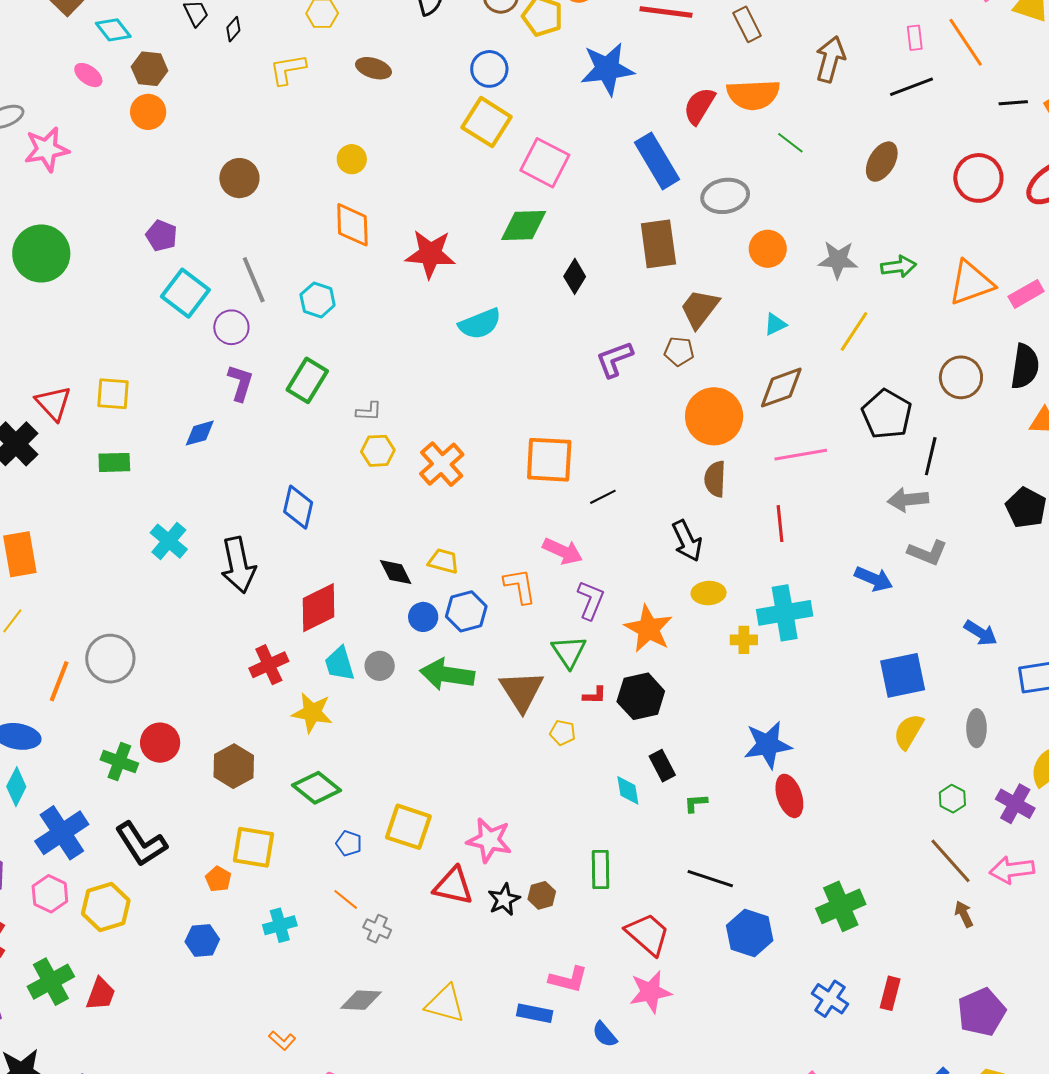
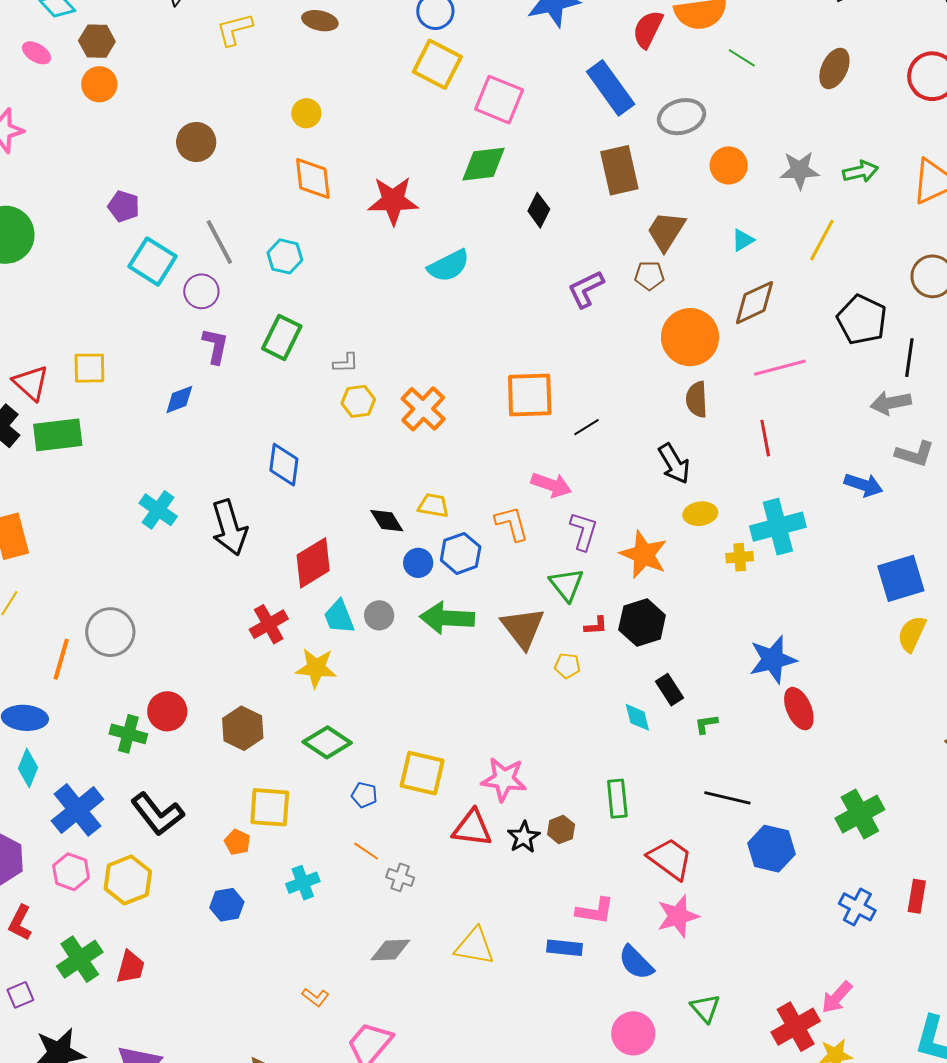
green rectangle: (114, 462) -> (58, 435), moved, size x1.5
blue semicircle: (605, 1034) -> (636, 962), size x1.4

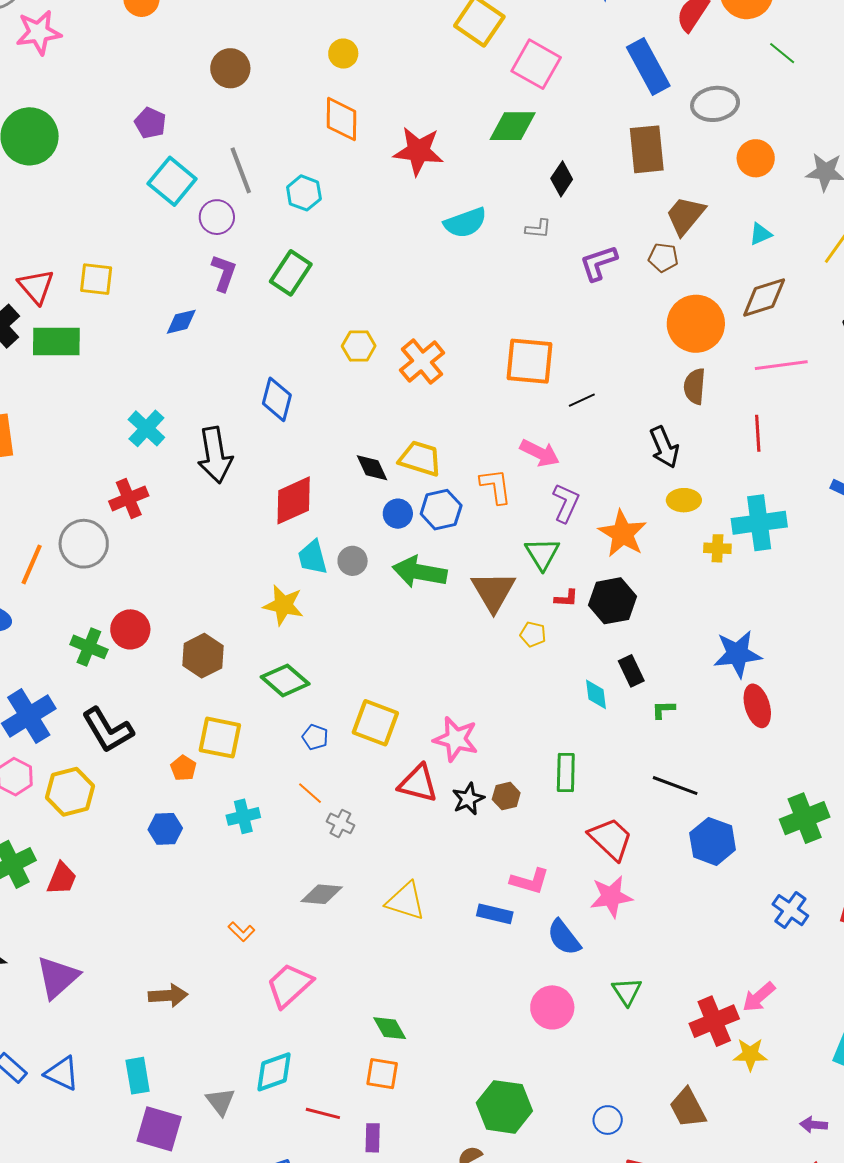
gray L-shape: (346, 363) -> (538, 229), moved
yellow trapezoid: (433, 505) -> (420, 459), size x1.4
red cross: (269, 624) -> (129, 498), moved

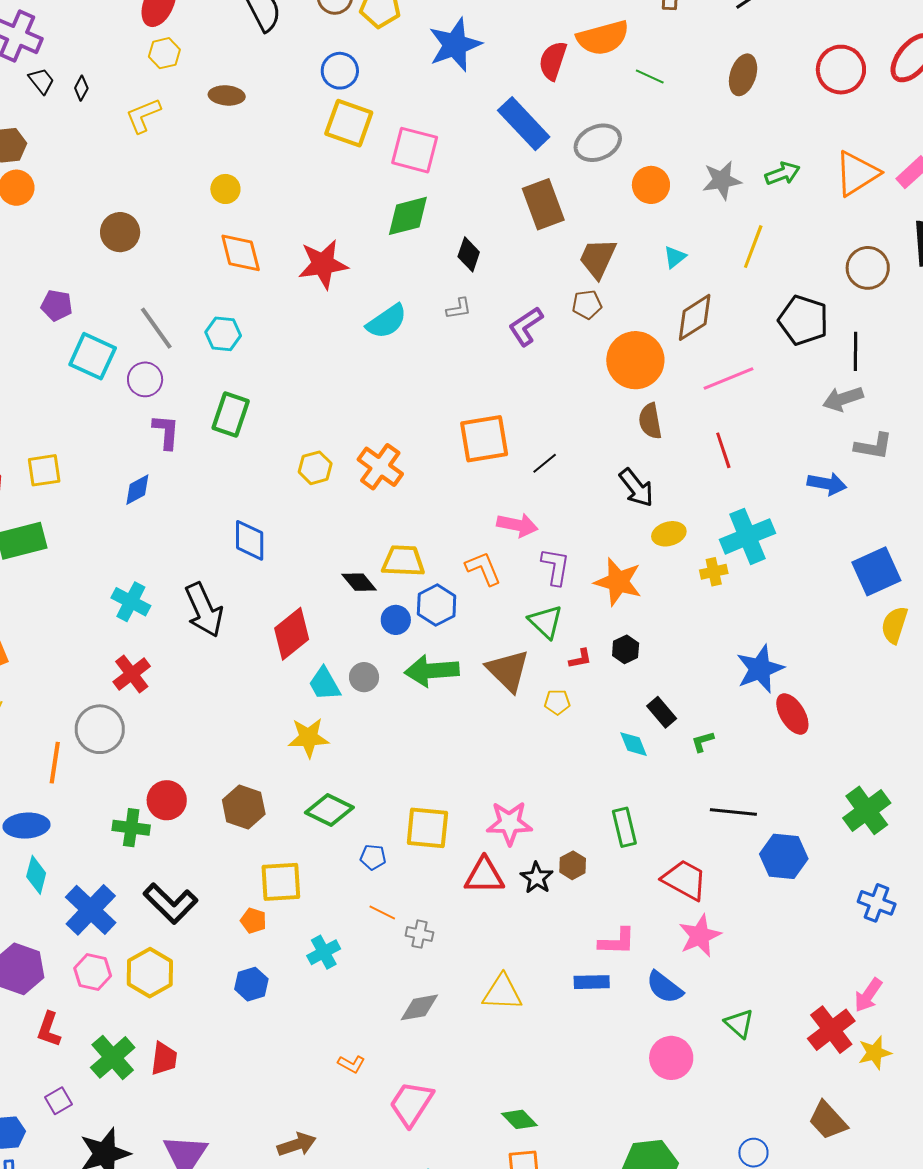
black hexagon: (612, 601) -> (626, 649), size x0.6

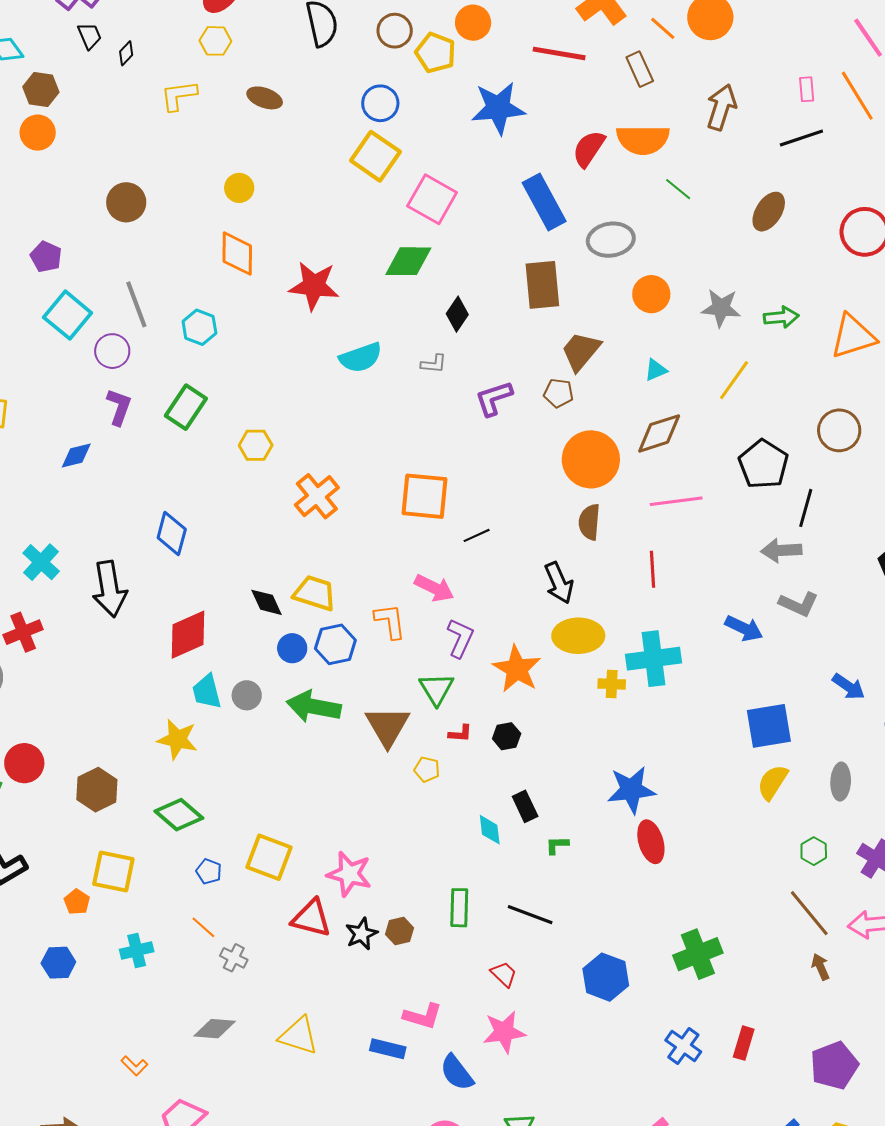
yellow hexagon: (315, 468) -> (256, 445), moved
yellow ellipse: (669, 534) -> (578, 636), size x1.5
black line: (733, 812) -> (530, 915), moved
red trapezoid: (685, 880) -> (504, 974), size x0.6

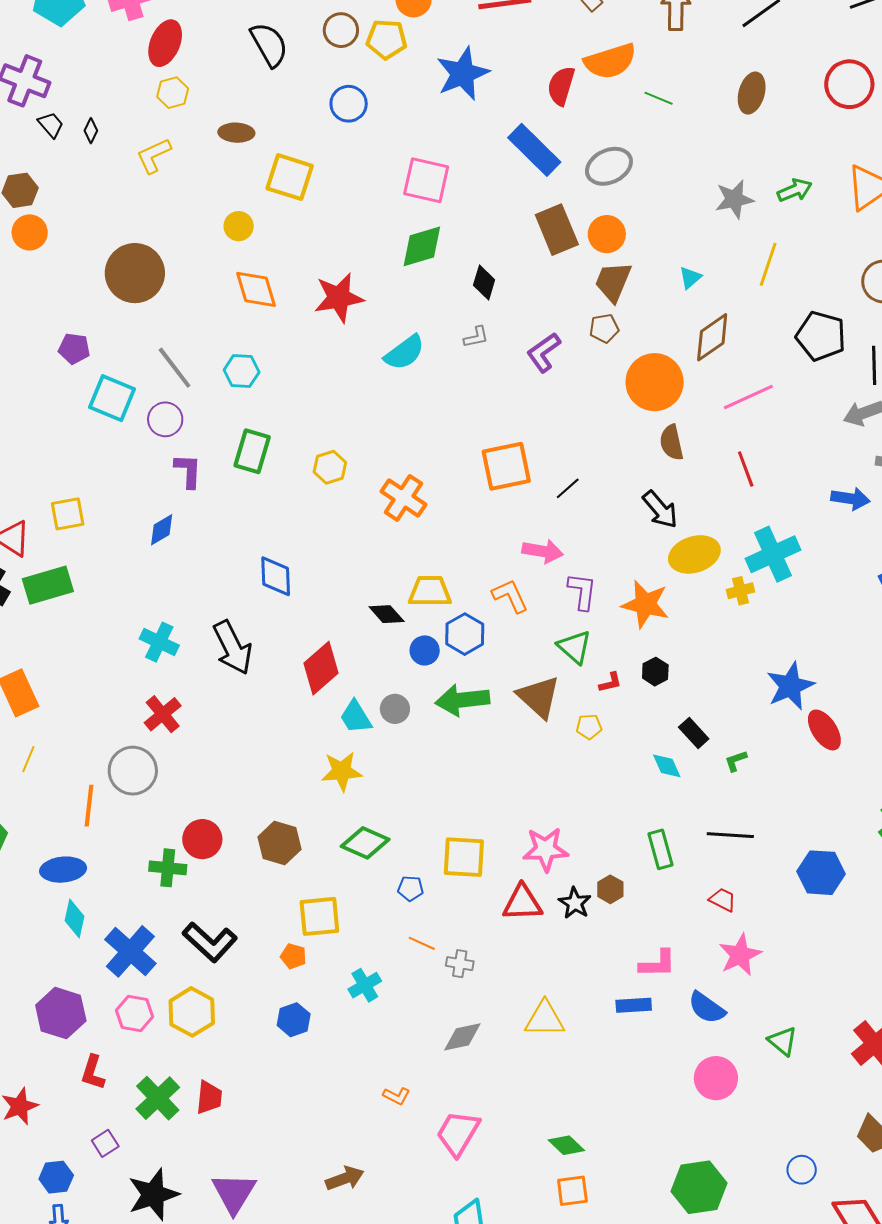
yellow square: (375, 156) -> (290, 177), moved
brown circle: (126, 202) -> (135, 273), size x1.5
orange circle: (651, 294) -> (607, 234), moved

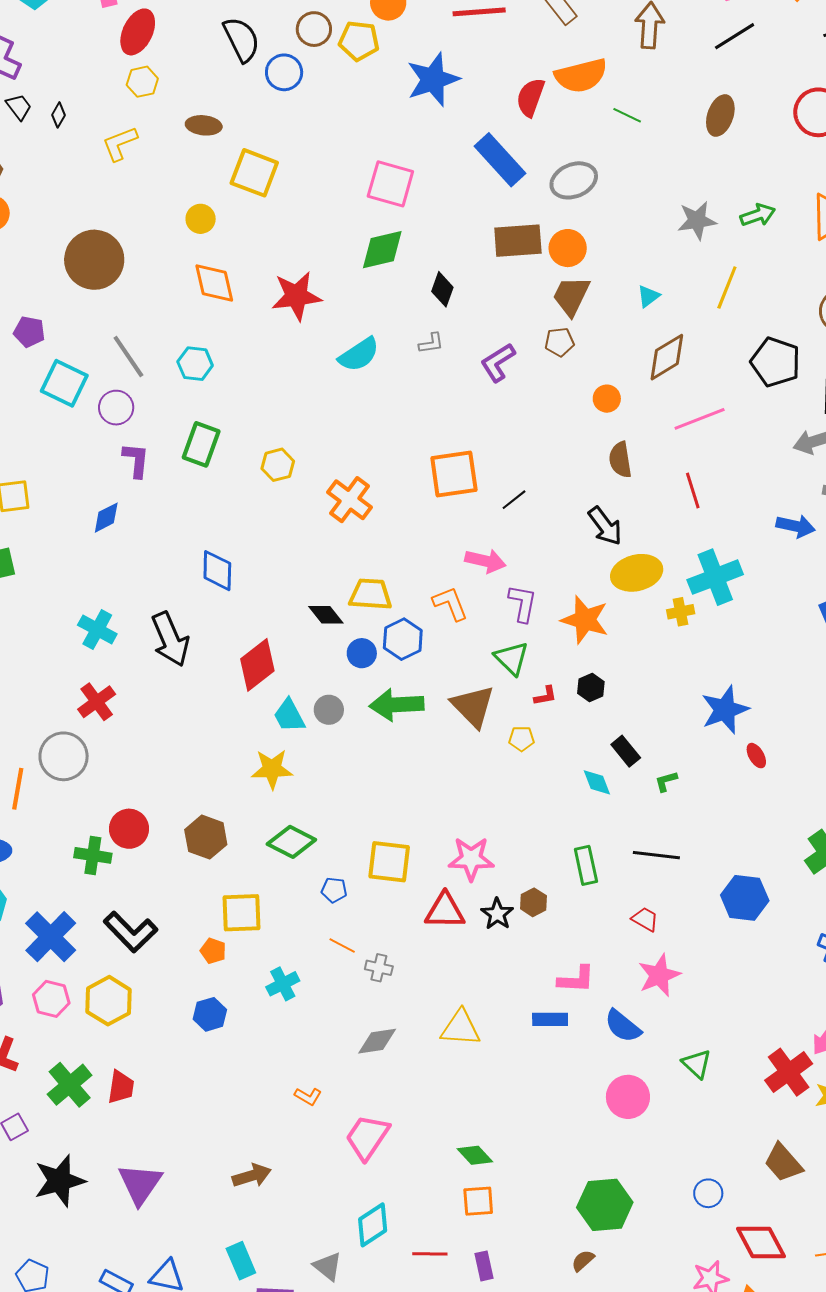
blue circle: (349, 104) -> (284, 72), moved
brown rectangle: (557, 230) -> (518, 241), turned -75
orange circle: (655, 382) -> (607, 399), size x0.5
red ellipse: (824, 730) -> (756, 756), size x0.6

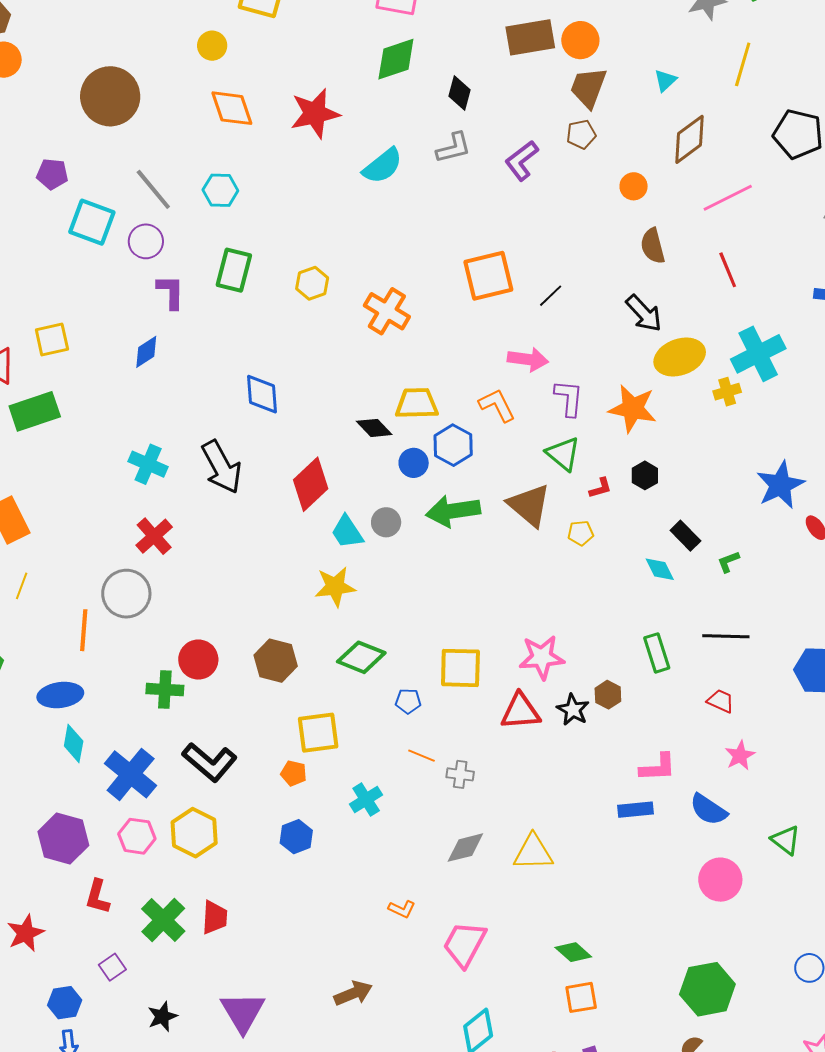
gray L-shape: (431, 343) -> (454, 148), size x1.4
pink star: (659, 975) -> (740, 756), size x0.7
yellow triangle: (460, 1028) -> (533, 852), moved
black star: (60, 1181) -> (162, 1017), size x0.6

